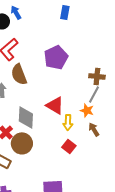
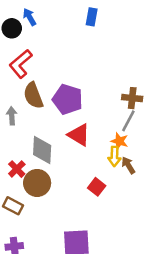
purple pentagon: (56, 57) -> (68, 99), moved, turned -30
yellow arrow: (68, 122) -> (114, 156), moved

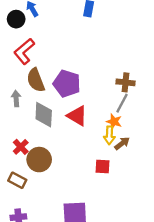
gray diamond: (42, 150) -> (44, 115), moved
brown arrow: (128, 165) -> (122, 143), turned 84
red square: (97, 187) -> (102, 166), moved, turned -35

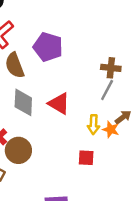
purple pentagon: (67, 84) -> (48, 47), moved
orange star: (114, 122) -> (111, 129), moved
brown arrow: (122, 143) -> (123, 117), moved

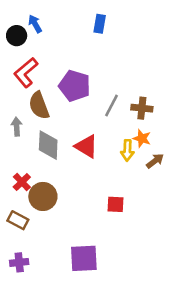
gray line: (107, 90) -> (112, 106), moved
yellow arrow: (94, 125) -> (127, 150), moved
orange star: (111, 129) -> (142, 138), moved

